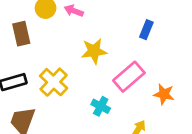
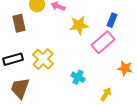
yellow star: (94, 51) -> (79, 25), moved
pink rectangle: (129, 77) -> (103, 42), moved

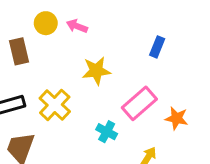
yellow star: (79, 25) -> (96, 71), moved
pink rectangle: (103, 42) -> (139, 103), moved

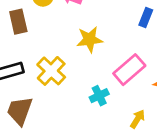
cyan cross: (107, 132) -> (99, 96), turned 36

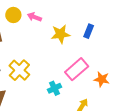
yellow star: (90, 39) -> (61, 34), moved

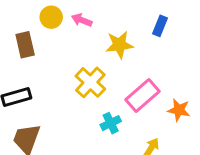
blue rectangle: (89, 31) -> (160, 26), moved
yellow cross: (19, 70) -> (90, 82), moved

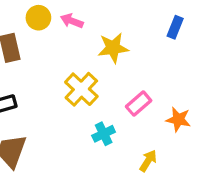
blue rectangle: (160, 26) -> (175, 27), moved
pink rectangle: (143, 96) -> (139, 104), size x0.7

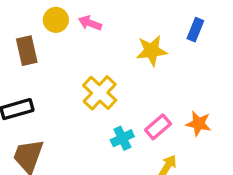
yellow star: (113, 48) -> (152, 51), moved
pink rectangle: (139, 104) -> (158, 127), moved

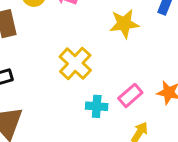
cyan cross: (122, 138) -> (97, 106), turned 30

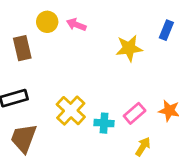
yellow cross: (75, 63) -> (71, 111), moved

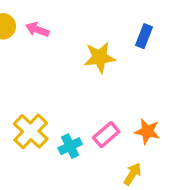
cyan cross: (104, 123) -> (70, 146), turned -30
yellow arrow: (143, 147) -> (132, 174), moved

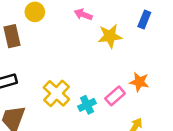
pink arrow: (37, 30) -> (83, 14), moved
orange star: (147, 131) -> (139, 82), moved

